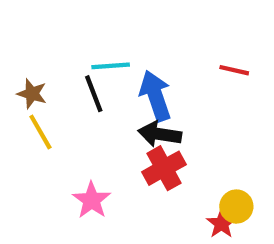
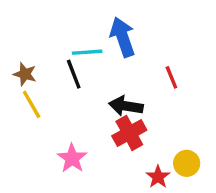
red line: (234, 70) -> (171, 77), moved, turned 55
blue arrow: (155, 96) -> (123, 37), moved
red star: (221, 224) -> (158, 177), moved

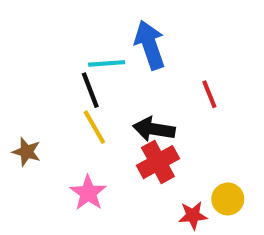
brown star: (25, 74) -> (27, 152), moved
yellow line: (32, 104) -> (94, 127), moved
red star: (158, 177) -> (193, 215), turned 30

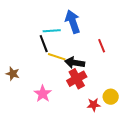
yellow line: (94, 127) -> (57, 57), moved, turned -42

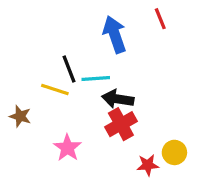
cyan line: (52, 31) -> (96, 78), moved
red line: (102, 46) -> (160, 19), moved
yellow line: (57, 57) -> (55, 89), moved

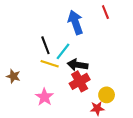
cyan line: (96, 78) -> (63, 51), turned -48
yellow line: (55, 89) -> (50, 64), moved
yellow circle: (174, 152) -> (107, 95), moved

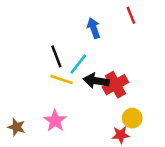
blue arrow: (75, 22) -> (94, 28), size x0.7
brown star: (13, 76) -> (16, 127), moved
red cross: (80, 81) -> (115, 85), moved

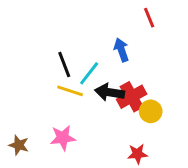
blue arrow: (94, 28) -> (121, 50), moved
yellow circle: (132, 118) -> (151, 111), moved
pink star: (55, 121) -> (63, 138), turned 30

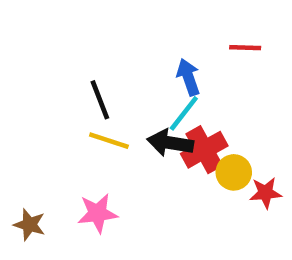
red line: (149, 18) -> (245, 48), moved, turned -66
cyan line: (89, 73) -> (184, 113), moved
red star: (137, 154) -> (266, 193), moved

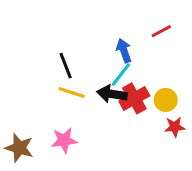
red line: (245, 48) -> (161, 31), turned -30
yellow circle: (234, 172) -> (166, 100), moved
brown star: (29, 225) -> (19, 148), size x1.4

